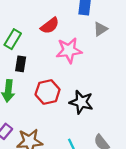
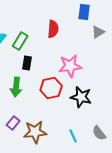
red semicircle: (50, 26) -> (53, 29), turned -48
pink star: (69, 50) -> (70, 66), moved

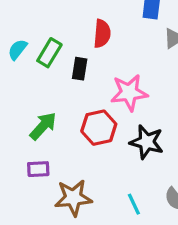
black rectangle: (27, 63) -> (80, 69), moved
green arrow: (16, 87) -> (43, 126), turned -144
purple rectangle: (13, 123) -> (38, 169), moved, turned 48

